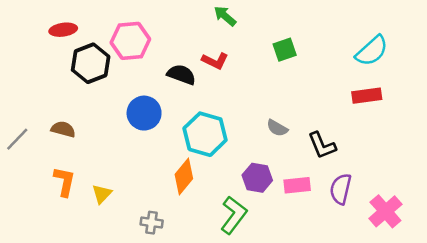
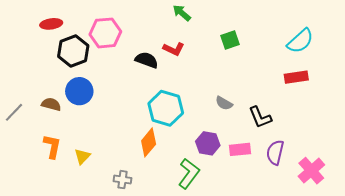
blue circle: (144, 113) -> (79, 91), moved

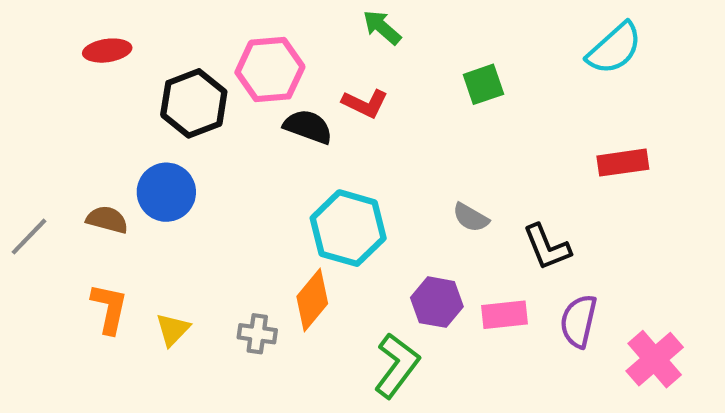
pink hexagon: (105, 33) -> (270, 70), moved
cyan semicircle: (300, 41) -> (614, 48), moved
black hexagon: (73, 51) -> (194, 103), moved
gray cross: (122, 180) -> (257, 334), moved

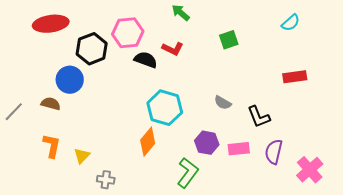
cyan semicircle: (614, 48) -> (291, 23), size x0.7
red ellipse: (107, 51) -> (51, 24), size x1.6
blue circle: (166, 192) -> (70, 80), moved
gray cross: (257, 334) -> (106, 180), moved

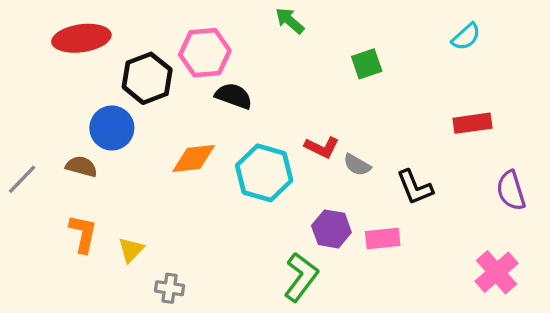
red L-shape: (173, 49) -> (322, 147), moved
orange diamond: (148, 142) -> (194, 158), moved, turned 44
purple semicircle: (274, 152) -> (511, 190), moved, turned -30

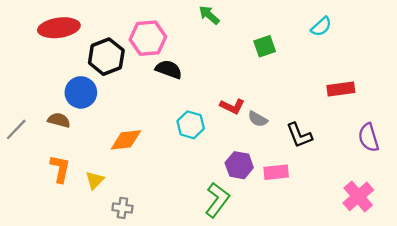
cyan semicircle: (466, 37) -> (321, 27), moved
orange diamond: (194, 158) -> (126, 140), moved
cyan hexagon: (264, 173) -> (191, 125), size x0.7

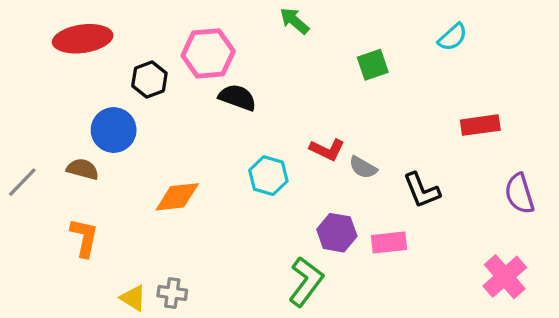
black hexagon: (106, 57) -> (149, 79), size x0.7
yellow triangle: (95, 180) -> (133, 298), moved, turned -42

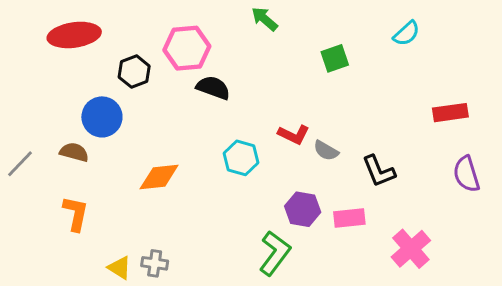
red rectangle: (480, 125) -> (450, 113), moved
pink cross: (505, 277) -> (411, 249), moved

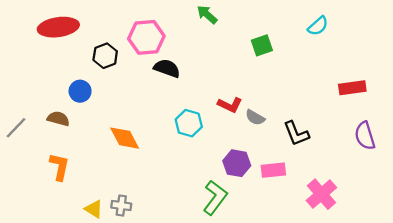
blue circle: (102, 117) -> (80, 91), size x0.7
orange diamond: (159, 177) -> (125, 138), turned 68

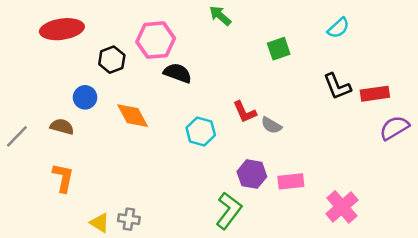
red L-shape: (230, 105) -> (245, 112), turned 40
black L-shape: (296, 133) -> (337, 86), moved
purple semicircle: (365, 136) -> (394, 128), moved, turned 76
orange diamond: (125, 138) -> (133, 116), moved

